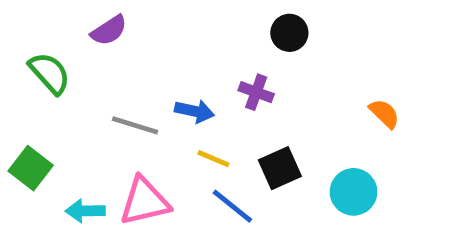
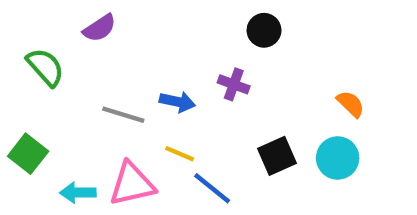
yellow line: (213, 159) -> (180, 154), moved
black square: (280, 168) -> (277, 156), moved
cyan circle: (353, 192) -> (338, 158), moved

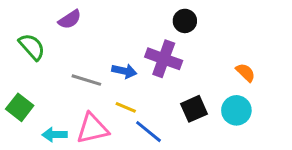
purple cross: (234, 84) -> (164, 59), size x1.6

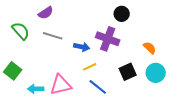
orange semicircle: (245, 72) -> (150, 48), moved
gray line: (86, 80) -> (53, 36), moved
yellow line: (126, 107) -> (90, 67), moved, turned -48

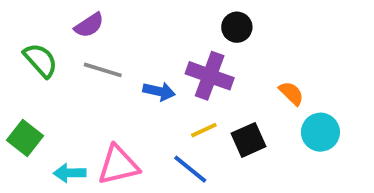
yellow line: (90, 67) -> (204, 130), moved
cyan circle: (156, 73) -> (320, 132), moved

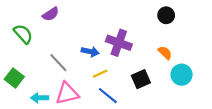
black circle: (237, 27) -> (166, 15), moved
gray line: (103, 70) -> (58, 63), moved, turned 30
yellow line: (204, 130) -> (100, 74), moved

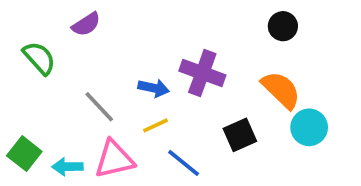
orange semicircle: (165, 53) -> (281, 90), size x1.6
yellow line: (100, 74) -> (155, 125), moved
green square: (14, 78) -> (24, 154), moved

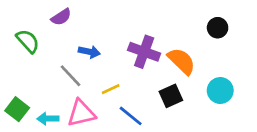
black circle: (283, 26) -> (218, 28), moved
blue arrow: (154, 88) -> (89, 52), moved
orange semicircle: (281, 90) -> (181, 61), moved

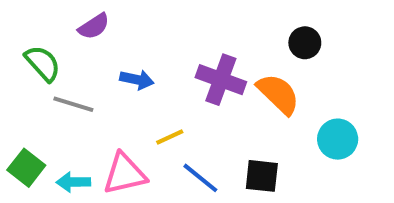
black circle: (218, 28) -> (305, 43), moved
gray line: (71, 76) -> (73, 104), moved, turned -30
black square: (171, 96) -> (262, 176), moved, turned 30

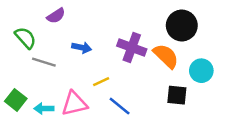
black circle: (305, 43) -> (182, 25), size x1.6
cyan circle: (338, 139) -> (201, 71), moved
black square: (262, 176) -> (177, 95), moved

